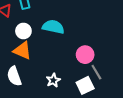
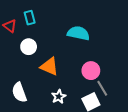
cyan semicircle: (53, 27) -> (78, 33), moved
orange triangle: (22, 51) -> (49, 66), moved

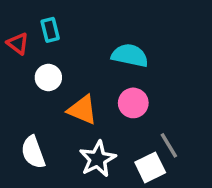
pink circle: (91, 71) -> (133, 103), moved
white star: (59, 97) -> (98, 159), size x1.5

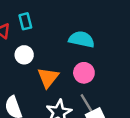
orange triangle: (82, 110) -> (48, 78), turned 45
gray line: (169, 145) -> (86, 103), moved

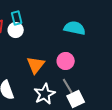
cyan semicircle: (82, 39) -> (75, 28), moved
white circle: (24, 55) -> (16, 30), moved

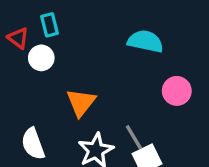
white circle: (16, 30) -> (41, 58), moved
pink circle: (66, 61) -> (177, 91), moved

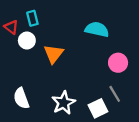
orange triangle: (81, 102) -> (54, 54), moved
gray line: (134, 137) -> (115, 94), moved

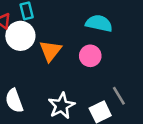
white circle: (27, 40) -> (20, 36), size x1.5
pink circle: (118, 63) -> (90, 56), moved

